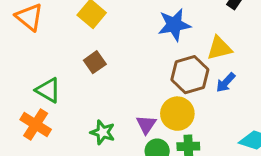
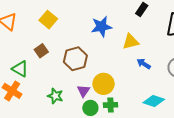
brown square: (95, 62) -> (41, 51), moved
brown hexagon: (190, 75) -> (75, 59), moved
blue arrow: (226, 82) -> (144, 64), moved, turned 80

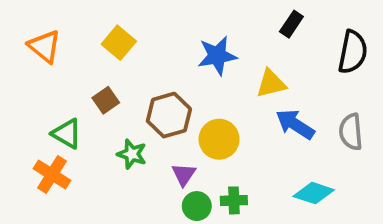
blue arrow: (144, 64) -> (295, 124), size x1.5
yellow circle: (104, 84) -> (219, 139), moved
green star: (55, 96) -> (132, 154), moved

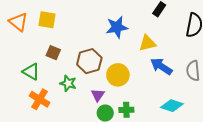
yellow square: (119, 43) -> (47, 20), moved, turned -30
brown square: (106, 100) -> (53, 53), turned -32
orange cross: (52, 174) -> (40, 99), moved

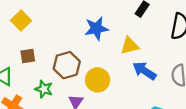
yellow square: (47, 20) -> (21, 20), turned 36
brown square: (53, 53) -> (28, 56), turned -32

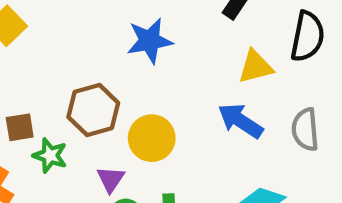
yellow triangle: (130, 46) -> (256, 67), moved
brown square: (28, 56) -> (20, 127), moved

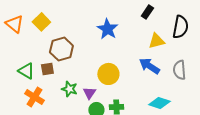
blue star: (150, 41) -> (107, 29), turned -30
brown hexagon: (93, 110) -> (61, 49), moved
green star: (50, 155) -> (69, 89), moved

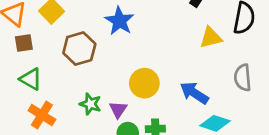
blue star: (107, 29) -> (119, 21), moved
blue arrow: (149, 66) -> (194, 93), moved
brown square: (47, 69) -> (24, 43), moved

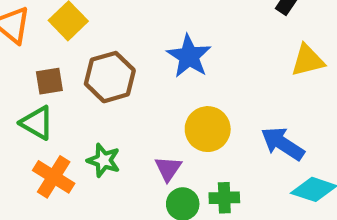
blue star: (119, 21) -> (189, 56), moved
brown square: (24, 43) -> (49, 81), moved
green star: (90, 104) -> (104, 160), moved

